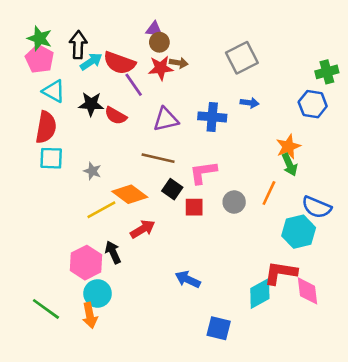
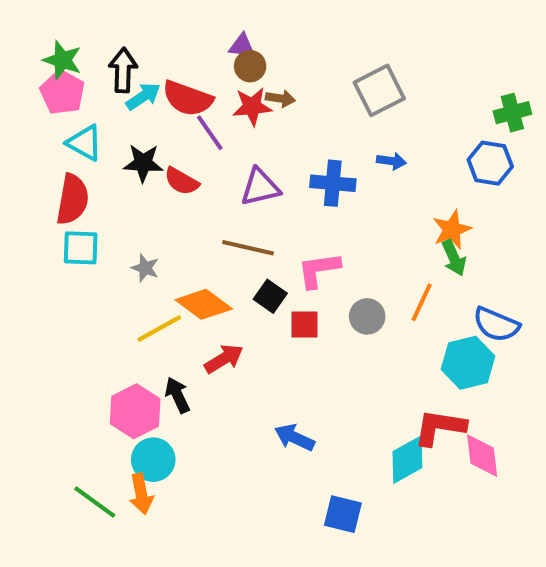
green line: (46, 309) -> (95, 502), moved

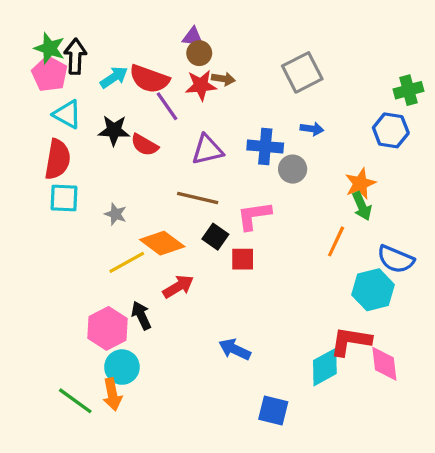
black arrow: (123, 70) -> (75, 56), moved
gray circle: (367, 316) -> (293, 169), moved

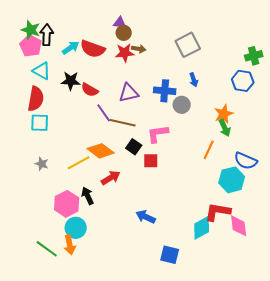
purple line: (167, 106) -> (104, 113), moved
blue arrow: (312, 129) -> (194, 80), turned 64
gray star: (116, 214) -> (42, 164), moved

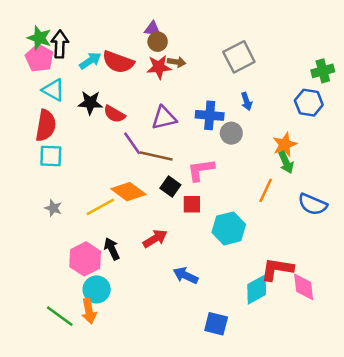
red arrow: (111, 178) -> (155, 239), moved
cyan hexagon: (232, 180) -> (229, 228), moved

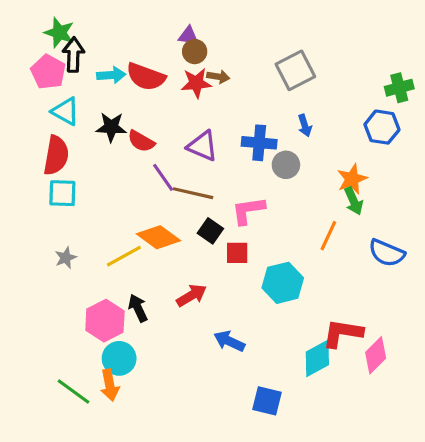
green star: (39, 38) -> (59, 33), moved
cyan arrow: (90, 61) -> (111, 75), turned 30
purple triangle: (164, 118) -> (203, 146), turned 36
gray star: (53, 208) -> (66, 258), turned 30
pink diamond: (304, 287) -> (376, 355), turned 52

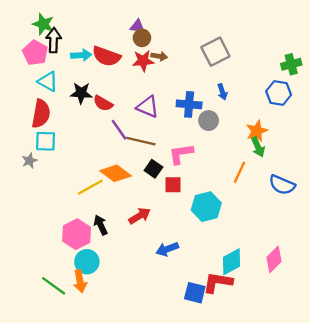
gray star: (66, 258) -> (29, 161), moved
red L-shape: (343, 333) -> (218, 282), moved
blue arrow: (229, 341) -> (167, 249), turned -45

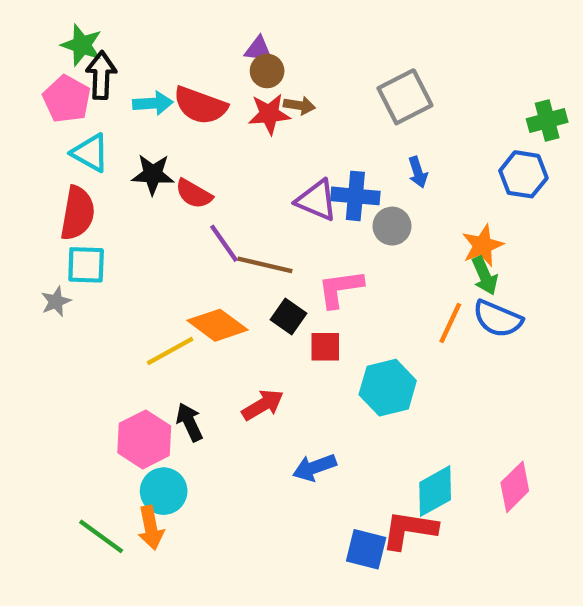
purple triangle: (148, 107) -> (317, 200), moved
blue semicircle: (282, 185) -> (498, 319), moved

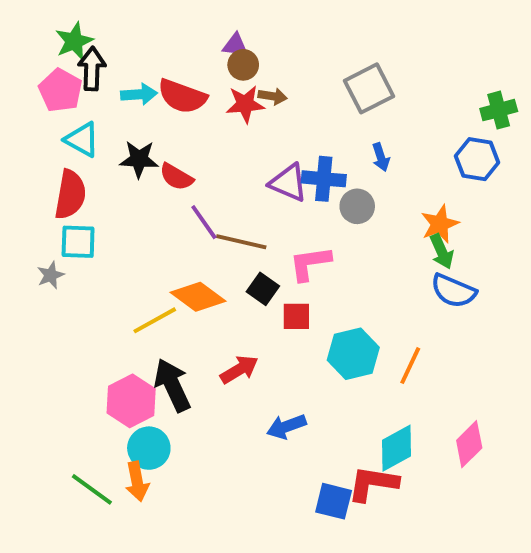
green star: (82, 45) -> (74, 41), turned 30
orange line: (450, 323) -> (410, 366), moved
black arrow: (189, 422) -> (172, 385), size x1.5

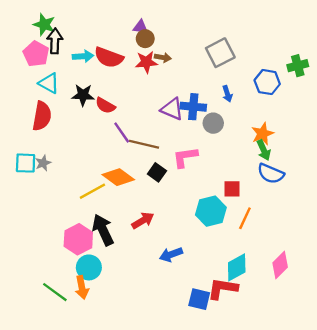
green star: (74, 41) -> (44, 25), turned -30
blue hexagon: (477, 159) -> (267, 82), moved
cyan square: (78, 242) -> (26, 163), moved
gray star: (51, 275) -> (43, 163), moved
red square: (296, 316) -> (232, 189), moved

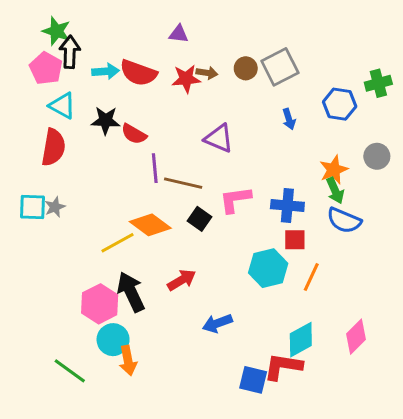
brown circle: (145, 39) -> (246, 68), moved
blue cross: (193, 107) -> (287, 205), moved
gray circle: (213, 123) -> (377, 156), moved
purple line: (122, 132) -> (155, 168), turned 30
orange arrow: (82, 287) -> (128, 360), moved

